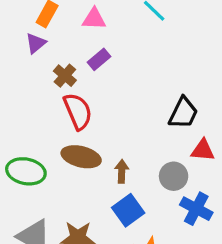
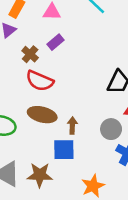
red semicircle: (78, 111) -> (40, 81), turned 136
blue square: (128, 210) -> (64, 150), moved, turned 35

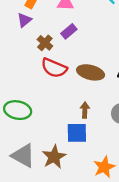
brown ellipse: (42, 115) -> (91, 72), moved
brown star: (40, 175) -> (54, 157), turned -30

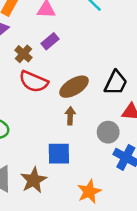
brown ellipse: (91, 72) -> (74, 87), turned -45
brown arrow: (85, 110) -> (70, 116), moved

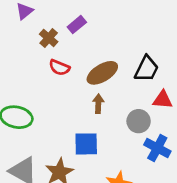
red semicircle: (34, 82) -> (59, 67), size x0.7

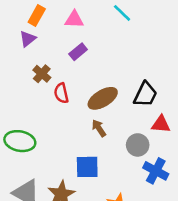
brown cross: (49, 38) -> (42, 74), moved
red semicircle: (59, 67) -> (61, 93), turned 54
brown arrow: (98, 104) -> (99, 128), turned -36

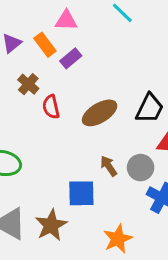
orange rectangle: (37, 16) -> (45, 45), moved, turned -66
brown arrow: (99, 128) -> (109, 166), moved

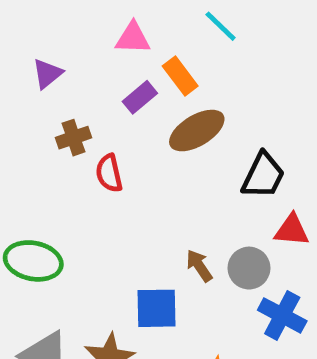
orange rectangle: (45, 45) -> (180, 76), moved
brown cross: (28, 84) -> (74, 138), turned 30
brown ellipse: (100, 113) -> (197, 131), moved

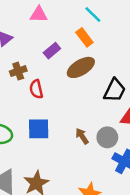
pink triangle: (133, 38) -> (39, 14), moved
orange rectangle: (180, 76) -> (84, 37), moved
blue square: (157, 308) -> (39, 129), moved

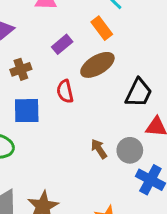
red semicircle: (36, 89) -> (65, 91), moved
blue square: (39, 129) -> (27, 111), moved

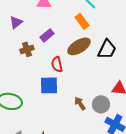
purple rectangle: (62, 44) -> (47, 35), moved
black trapezoid: (139, 93) -> (107, 49), moved
blue square: (27, 111) -> (49, 85), moved

